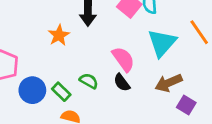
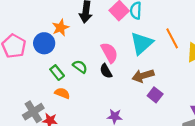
blue circle: (32, 90) -> (44, 43), moved

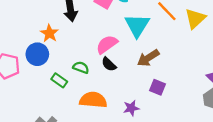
pink semicircle: (109, 53) -> (107, 44), turned -80
orange semicircle: (62, 93) -> (93, 100), moved, size x1.6
purple square: (155, 95) -> (158, 87), moved

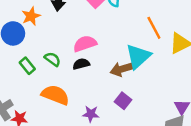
cyan triangle: (137, 25) -> (138, 56), moved
black semicircle: (109, 64) -> (81, 64), turned 105

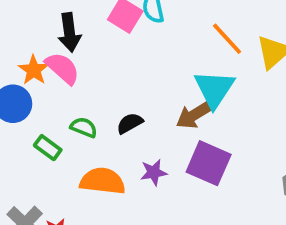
pink semicircle: (85, 44) -> (62, 68), moved, turned 75
purple square: (123, 101) -> (209, 163), size x1.6
purple star: (91, 114) -> (154, 172), moved

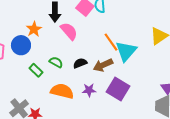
orange line: (227, 39) -> (111, 42), moved
pink semicircle: (62, 68) -> (69, 31), moved
brown arrow: (194, 115) -> (103, 65), moved

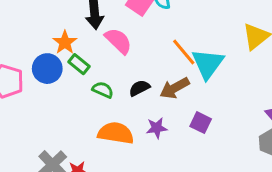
green rectangle: (36, 70) -> (79, 64), moved
purple square: (118, 89) -> (201, 123), size x0.6

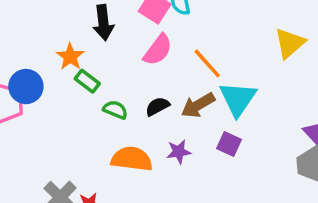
pink semicircle: (118, 41) -> (158, 50), moved, turned 84
cyan triangle: (208, 64) -> (238, 99), moved
blue circle: (47, 69) -> (26, 87), moved

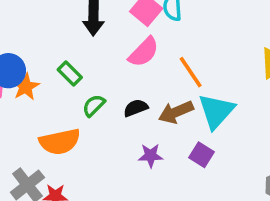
orange star: (70, 57) -> (26, 87), moved
green semicircle: (115, 110) -> (94, 105), turned -75
orange semicircle: (132, 159) -> (60, 142), moved, turned 153

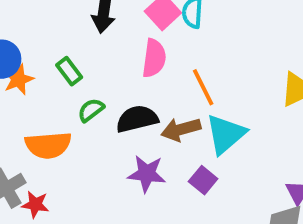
pink semicircle: (144, 52) -> (154, 58), turned -44
black semicircle: (136, 108) -> (137, 119), size x1.5
purple star: (151, 156) -> (147, 174), size x1.4

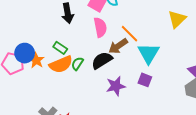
brown arrow: (181, 129) -> (118, 46), moved
orange semicircle: (48, 145) -> (61, 64), moved

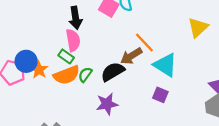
pink semicircle: (100, 27) -> (73, 40), moved
cyan triangle: (149, 53) -> (165, 65), turned -30
purple star: (116, 86) -> (107, 104), moved

